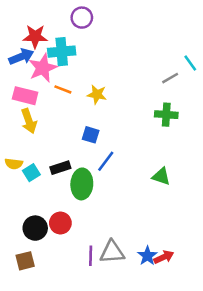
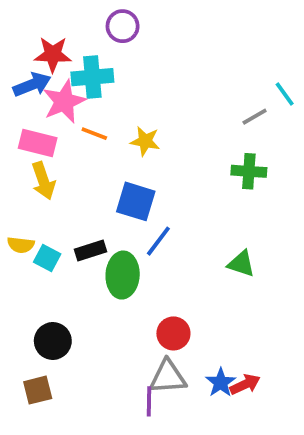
blue square: (91, 135) -> (136, 201), size x1.5
cyan square: (31, 173) -> (47, 258), turned -30
red circle: (60, 223) -> (173, 333), moved
purple line: (91, 256) -> (149, 401), moved

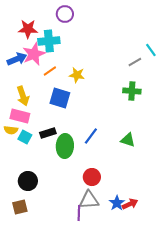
blue arrow: (32, 85) -> (17, 59), moved
orange line: (94, 134) -> (50, 71), turned -56
pink rectangle: (38, 143) -> (20, 116), moved
blue square: (136, 201) -> (60, 98), moved
blue line: (158, 241) -> (91, 136), moved

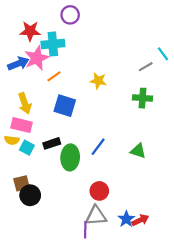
yellow star: (77, 75) -> (98, 81), moved
brown square: (20, 207) -> (22, 183), moved

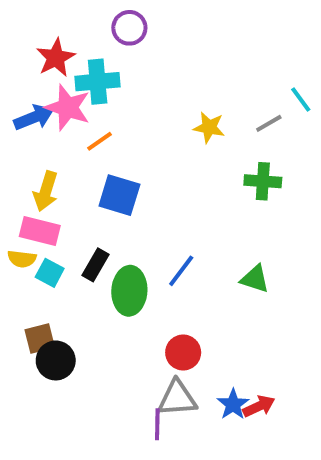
red star: (30, 31) -> (56, 58), turned -30
pink star: (37, 58) -> (68, 107), turned -30
yellow star: (98, 81) -> (209, 127), moved
yellow arrow: (25, 103) -> (46, 191), turned 36
black rectangle: (52, 143) -> (96, 265), turned -42

